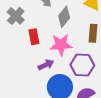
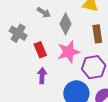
purple arrow: (46, 65) -> (42, 76), moved, turned -49

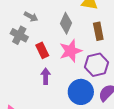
gray arrow: (44, 12) -> (31, 17), moved

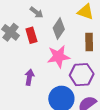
gray arrow: (31, 17) -> (36, 12), moved
red rectangle: (42, 50) -> (31, 35), moved

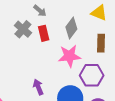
gray arrow: (36, 12) -> (40, 11), moved
purple arrow: (29, 77) -> (38, 87), moved, turned -35

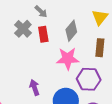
yellow triangle: (99, 13) -> (100, 17), turned 42

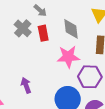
gray diamond: (71, 31) -> (71, 29), turned -45
purple arrow: (35, 88) -> (26, 85), moved

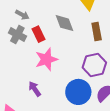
gray arrow: (40, 11) -> (22, 15), moved
pink star: (68, 57) -> (46, 59), moved

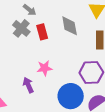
pink star: (46, 59) -> (45, 68), moved, size x0.7

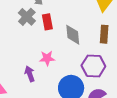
gray diamond: (70, 26) -> (73, 35), moved

